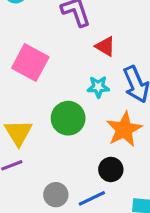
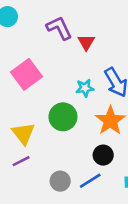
red triangle: (105, 46) -> (86, 42), moved, turned 36
pink square: (30, 62) -> (27, 74), turned 32

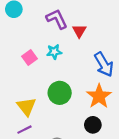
pink square: (27, 74) -> (29, 57), size x0.6
cyan star: (85, 88) -> (54, 52), moved

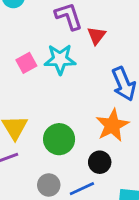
cyan star: (54, 52) -> (60, 59), size x1.5
green circle: (60, 93) -> (59, 139), moved

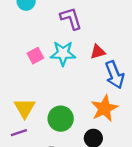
red triangle: (96, 36) -> (98, 52), moved, turned 35

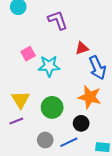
cyan star: (63, 53) -> (49, 66), moved
orange star: (104, 108) -> (90, 97), turned -30

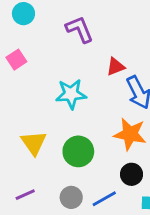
pink square: (28, 54) -> (16, 60), moved
purple line: (16, 121) -> (25, 195), moved
black circle: (81, 123) -> (131, 174), moved

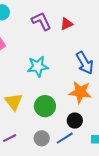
red triangle: (116, 67) -> (67, 24), moved
black circle: (131, 174) -> (75, 121), moved

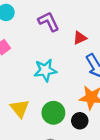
red triangle: (67, 24) -> (80, 38), moved
black circle: (75, 121) -> (80, 121), moved

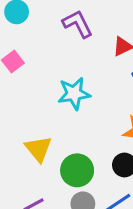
green circle: (53, 113) -> (77, 170), moved

